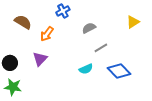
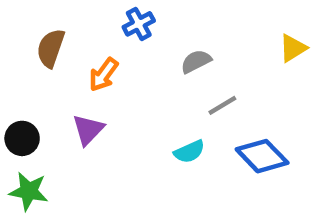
brown semicircle: (23, 22) -> (51, 48), turned -102

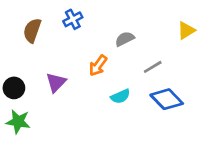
blue cross: (139, 24) -> (73, 19), moved
orange arrow: (103, 75) -> (98, 66), moved
gray line: (222, 105) -> (153, 67), moved

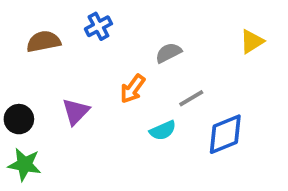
brown semicircle: (32, 31) -> (44, 41), turned 60
gray line: (153, 67) -> (191, 98), moved
blue diamond: (167, 99) -> (225, 134), turned -68

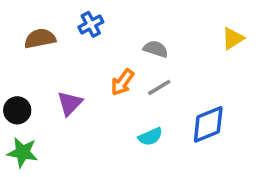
gray semicircle: (168, 53) -> (156, 49), turned 45
gray line: (191, 98) -> (159, 88), moved
cyan semicircle: (163, 130) -> (150, 137), moved

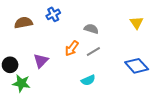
yellow triangle: (233, 38) -> (137, 23), turned -32
blue diamond: (208, 124) -> (137, 66), moved, turned 70
green star: (22, 152) -> (21, 83), moved

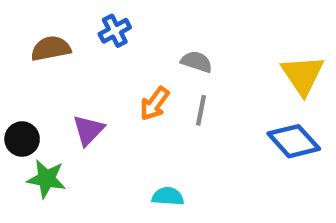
yellow triangle: (137, 23) -> (303, 75), moved, size x1.5
gray line: (93, 51) -> (201, 110), turned -48
cyan semicircle: (88, 80) -> (168, 196), moved, turned -152

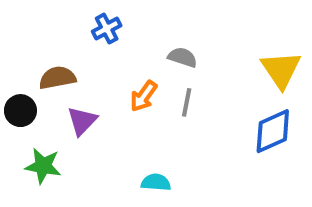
brown semicircle: (51, 48) -> (57, 78), moved
black circle: (22, 139) -> (20, 111), moved
blue diamond: (294, 141) -> (273, 131), turned -72

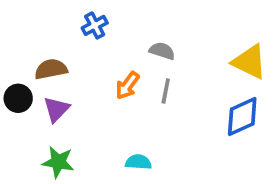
yellow triangle: (281, 70) -> (249, 62), turned -30
purple triangle: (82, 121) -> (56, 109), moved
green star: (43, 166) -> (58, 162), moved

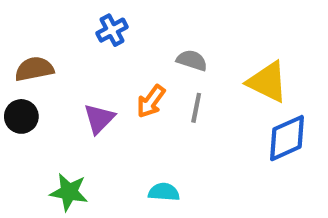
yellow triangle: (249, 62) -> (267, 82), moved
brown semicircle: (51, 69) -> (34, 69), moved
purple triangle: (56, 109) -> (99, 119), moved

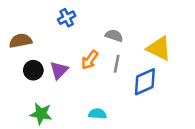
black circle: (21, 116) -> (33, 70), moved
blue diamond: (287, 138) -> (145, 82), moved

